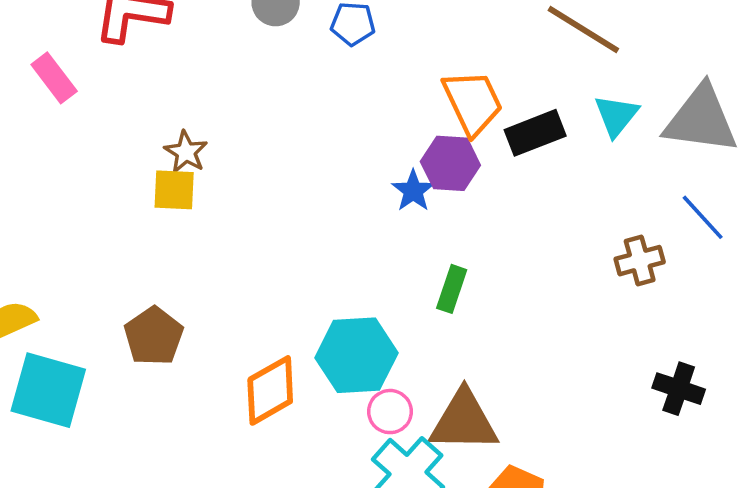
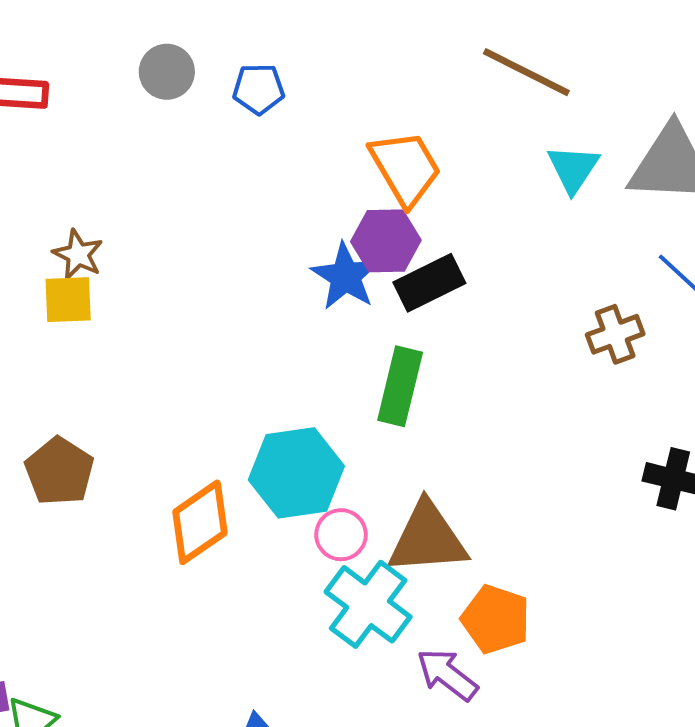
black rectangle: (535, 133) -> (429, 283), moved
blue star: (413, 191) -> (345, 276), size x1.4
green rectangle: (452, 289) -> (400, 386), size x1.4

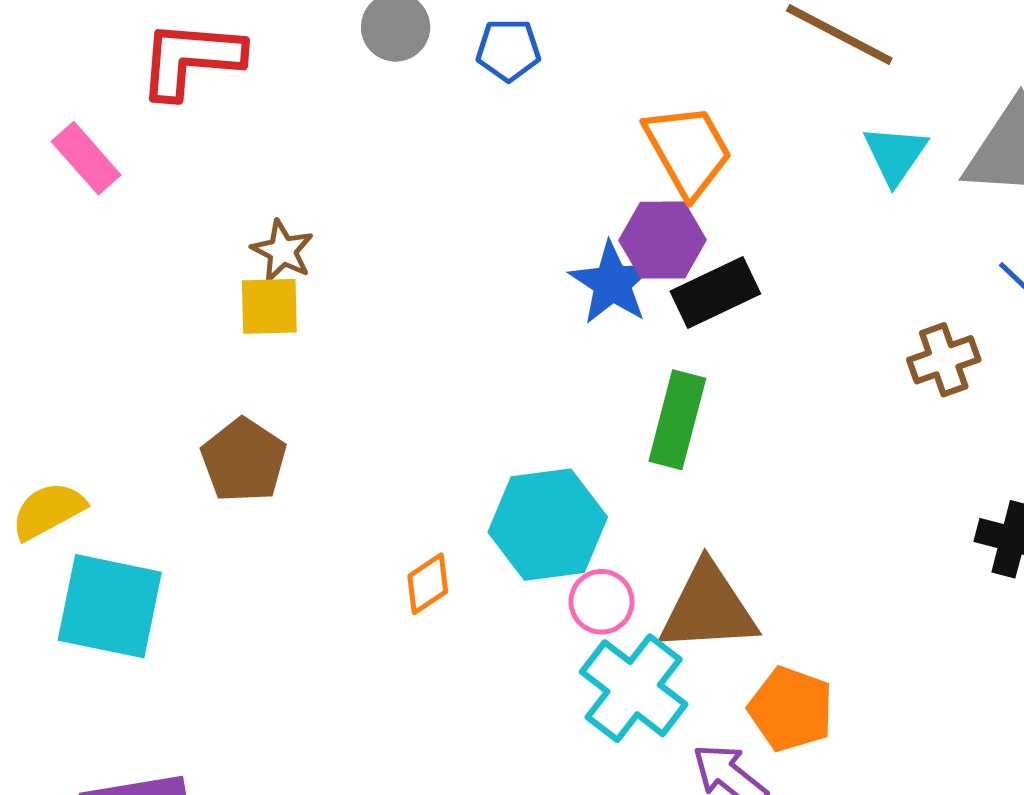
brown pentagon: (59, 471) -> (244, 460), moved
orange diamond: (200, 522) -> (428, 584), size x0.6

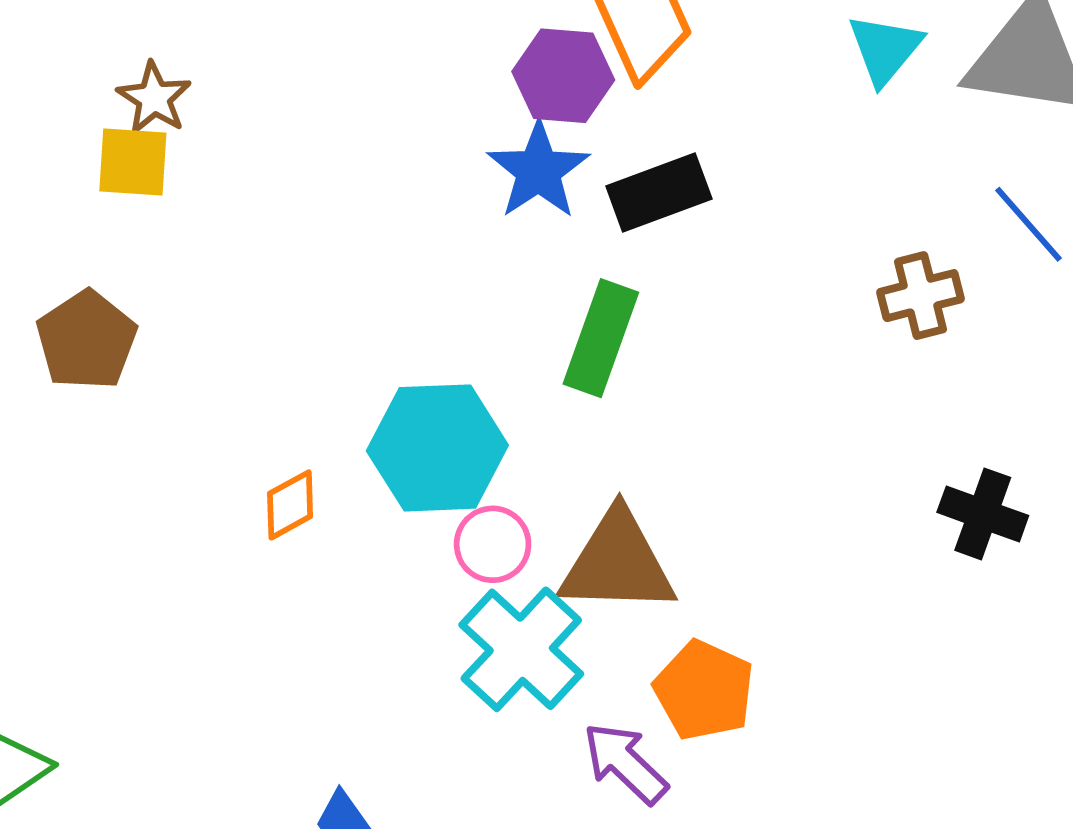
purple hexagon: (663, 240) -> (563, 76), moved

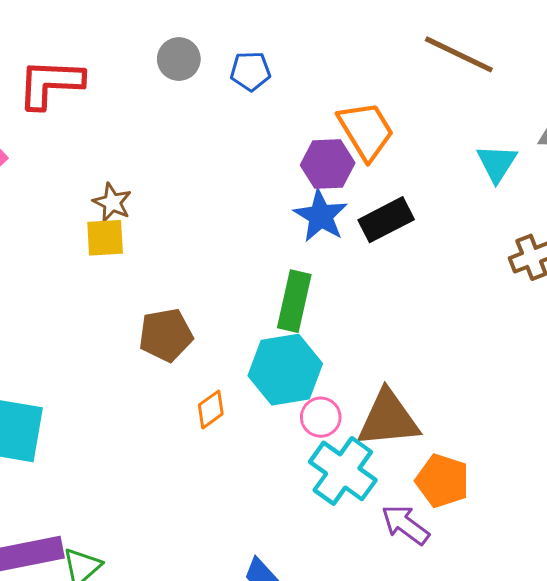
cyan triangle: (885, 49) -> (497, 163), moved
green rectangle: (601, 338) -> (294, 301), moved
brown pentagon: (87, 340) -> (166, 335), moved, turned 30

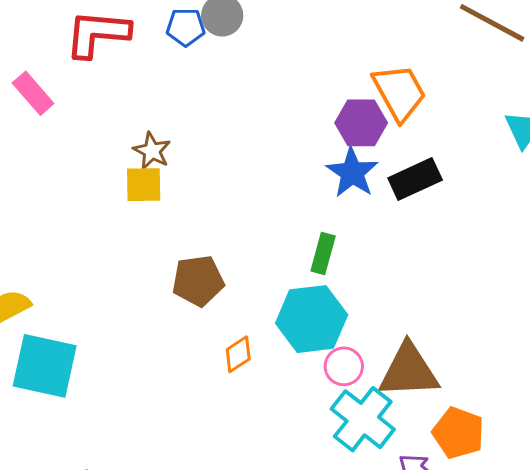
blue pentagon: (250, 71) -> (186, 27), moved
green rectangle: (294, 301) -> (323, 254), size x0.7

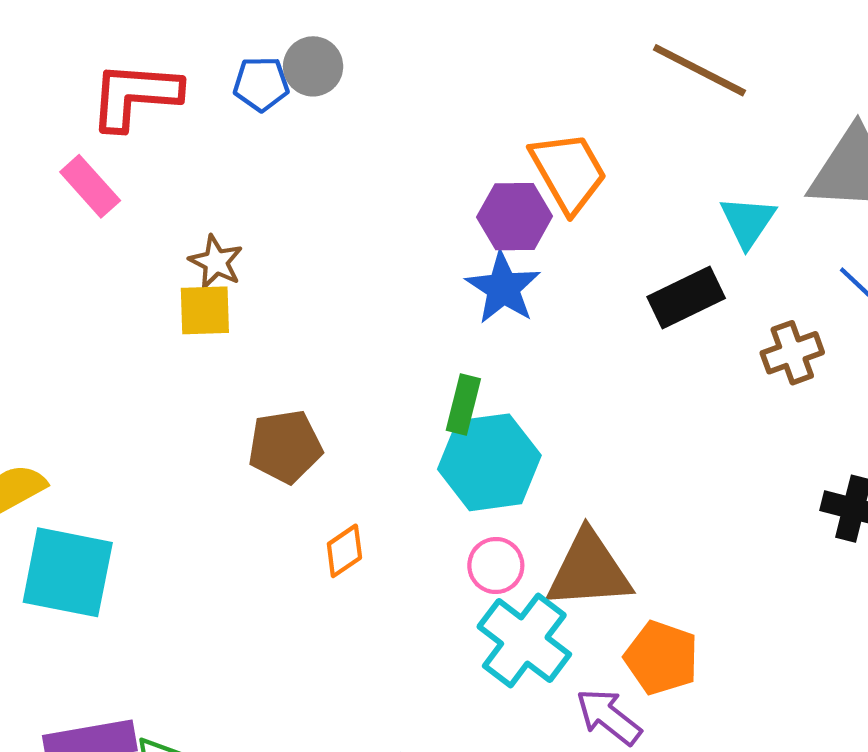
pink rectangle: (33, 93) -> (90, 186), moved
black rectangle: (415, 179) -> (686, 298), moved
cyan hexagon: (312, 319) -> (489, 462), moved

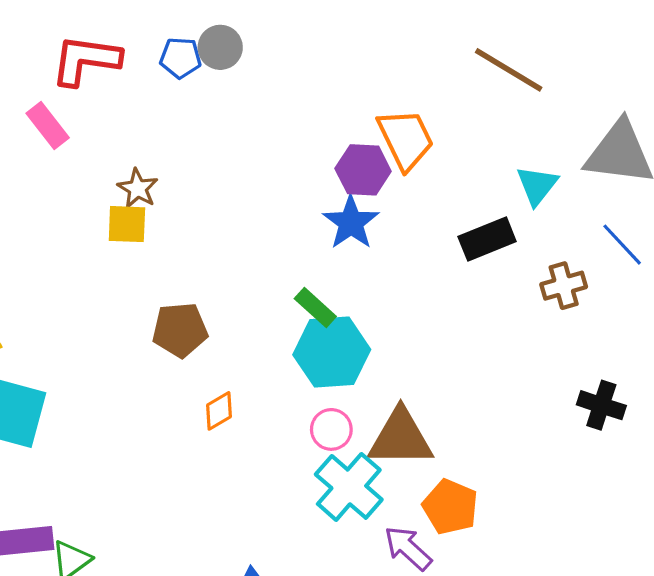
green rectangle: (463, 405) -> (315, 308), turned -66

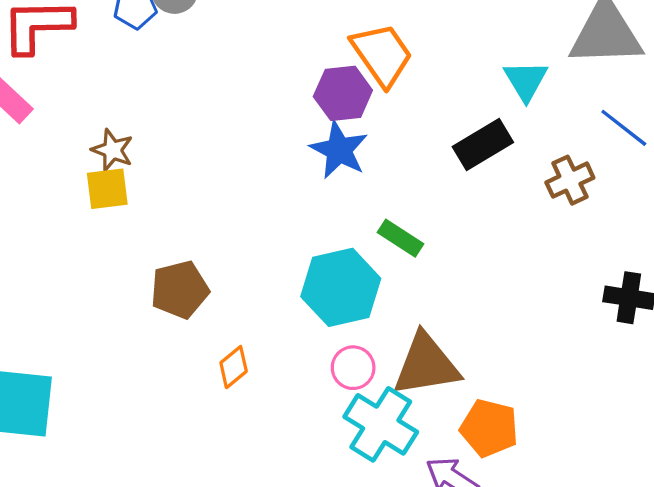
green rectangle: (315, 308) -> (400, 238), moved

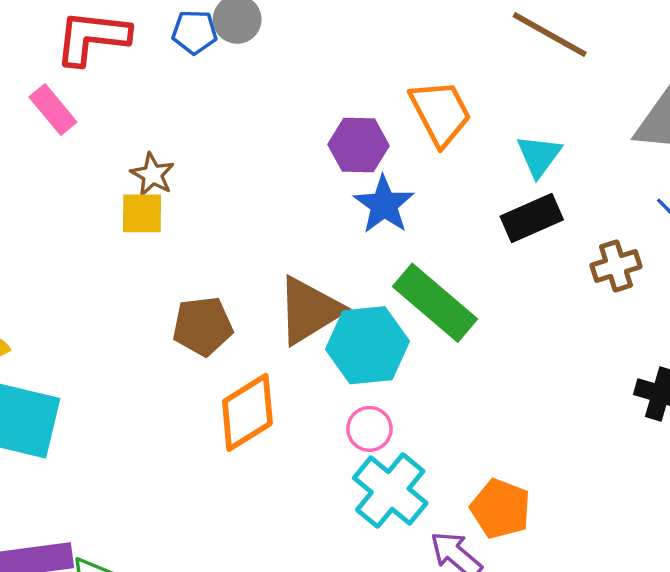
cyan triangle: (526, 81) -> (539, 156), moved
purple hexagon: (343, 93) -> (358, 145), moved
green rectangle: (400, 238) -> (435, 303), size x1.8
brown triangle: (426, 365) -> (309, 310), moved, turned -30
orange diamond: (234, 367) -> (247, 412), size x1.8

